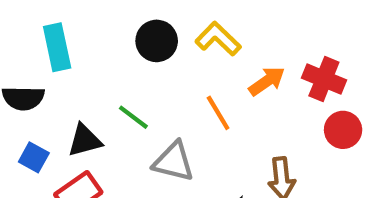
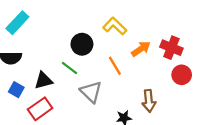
black circle: (157, 41) -> (82, 44), moved
cyan rectangle: (57, 47) -> (17, 23), moved, turned 55
gray triangle: (174, 162) -> (91, 92), turned 30

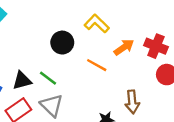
orange line: (115, 66) -> (97, 65), turned -30
green line: (69, 68) -> (48, 78), moved
gray triangle: (91, 92) -> (52, 105), moved

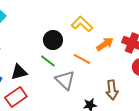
green line: (48, 78) -> (48, 61), moved
gray triangle: (52, 105) -> (65, 80), moved

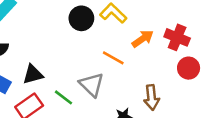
black circle: (53, 40) -> (81, 18), moved
green line: (48, 61) -> (64, 97), moved

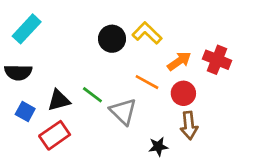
red circle: (189, 68) -> (183, 93), moved
green line: (64, 97) -> (92, 95), moved

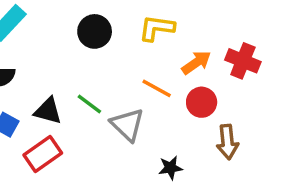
yellow L-shape: (147, 33) -> (157, 28), turned -36
black circle: (112, 39) -> (95, 31), moved
black triangle: (59, 100) -> (48, 111), turned 30
brown arrow: (189, 126) -> (227, 142), moved

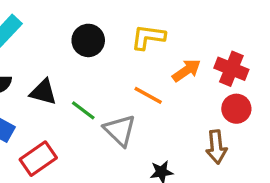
red circle: (202, 102) -> (236, 109), moved
black triangle: (48, 111) -> (43, 92), moved

